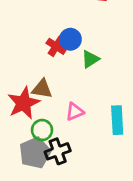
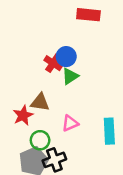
green triangle: (90, 59) -> (70, 76), moved
red star: (24, 103) -> (23, 115), size x0.7

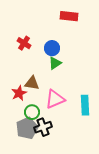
red cross: (53, 63) -> (24, 43), moved
pink triangle: (70, 123) -> (55, 99), size x1.5

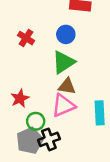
blue circle: (52, 48) -> (66, 34), moved
green triangle: (55, 63) -> (63, 62), size x1.5
brown triangle: (32, 83) -> (67, 86), moved

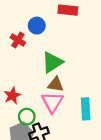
blue circle: (66, 34) -> (37, 26), moved
pink triangle: (63, 106) -> (52, 102), turned -35

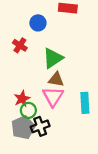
red cross: (18, 40) -> (20, 45), moved
red star: (12, 96) -> (22, 99), moved

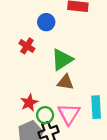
pink triangle: (53, 97) -> (69, 114), moved
green circle: (28, 110) -> (45, 115), moved

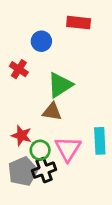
brown triangle: (65, 82) -> (52, 112), moved
red star: (29, 103) -> (21, 136), turned -30

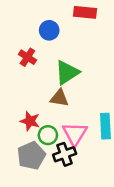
black cross: (44, 170) -> (65, 154), moved

